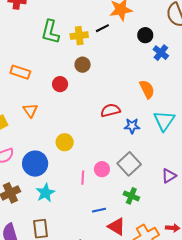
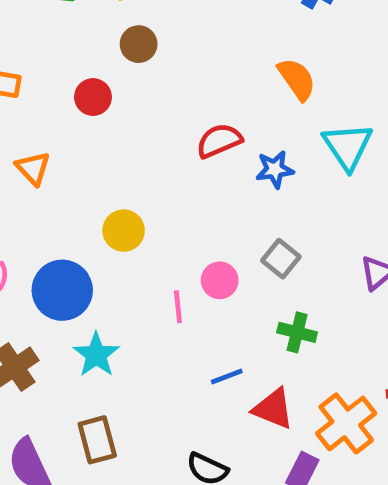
gray square: (129, 164) -> (281, 259), size x0.7

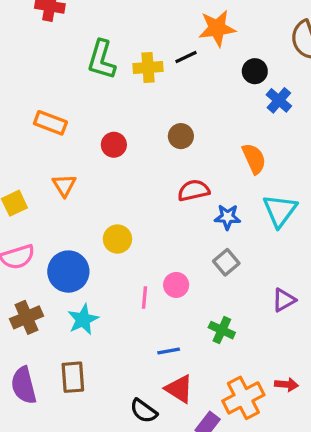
brown circle: (139, 44) -> (181, 136), moved
gray square: (281, 259) -> (226, 262), moved
red triangle: (273, 409) -> (179, 389), moved

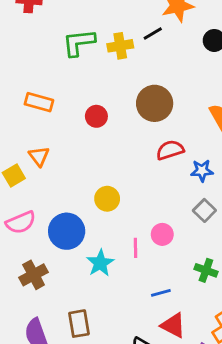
green L-shape: (102, 60) -> (79, 43), turned 72
brown circle: (181, 136) -> (155, 103), size x1.6
orange triangle: (64, 185) -> (39, 156), moved
cyan star: (83, 319) -> (100, 263), moved

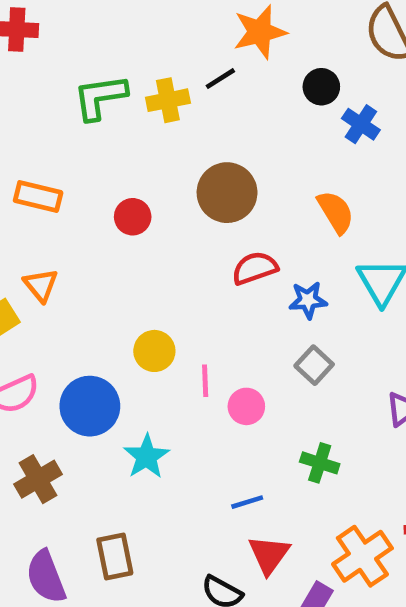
pink line: (135, 248) -> (205, 381), moved
red triangle: (173, 325) -> (269, 555), turned 40

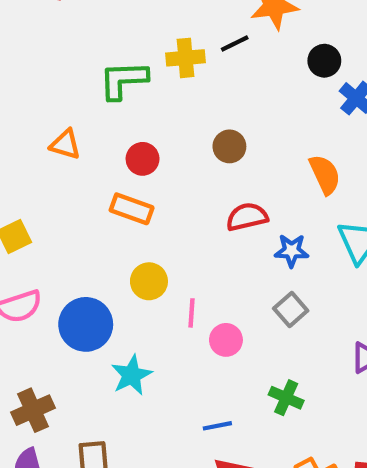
green L-shape: (100, 97) -> (123, 80), moved
brown circle: (227, 193) -> (229, 146), size x0.6
orange rectangle: (38, 196) -> (132, 209), moved
orange triangle: (41, 285) -> (65, 144), moved, turned -40
brown cross: (38, 479) -> (33, 410), moved

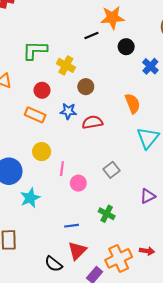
yellow cross: (186, 58) -> (66, 65), moved, turned 30
black circle: (324, 61) -> (126, 47), moved
blue star: (292, 251) -> (68, 111), moved

